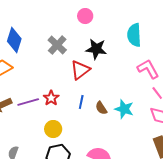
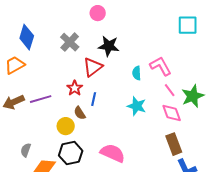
cyan semicircle: (134, 35) -> (137, 73), moved, size x0.6
red star: (51, 98) -> (75, 88), moved
brown semicircle: (101, 108) -> (80, 113), moved

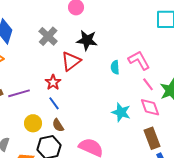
blue line: (94, 99) -> (54, 103), moved, turned -48
cyan star: (137, 106) -> (121, 112), moved
brown semicircle: (80, 113) -> (58, 125), moved
yellow circle: (66, 126) -> (33, 123), moved

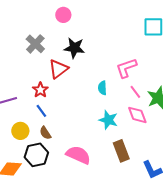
pink L-shape: (139, 60) -> (126, 68), turned -80
cyan semicircle: (115, 67) -> (102, 88), moved
brown rectangle: (152, 138) -> (121, 151), moved

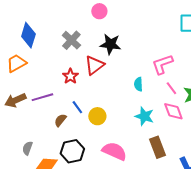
red star: (40, 90) -> (70, 76), moved
yellow circle: (20, 131) -> (97, 116), moved
brown semicircle: (45, 133) -> (60, 120), moved, turned 72

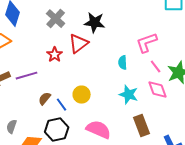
blue line: (77, 107) -> (62, 105), moved

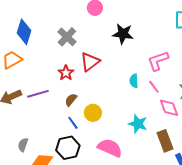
black star: (95, 23) -> (123, 34), moved
pink line: (156, 67) -> (154, 87), moved
cyan star: (129, 95) -> (138, 124), moved
brown semicircle: (45, 99) -> (71, 100), moved
brown rectangle: (142, 126) -> (165, 141), moved

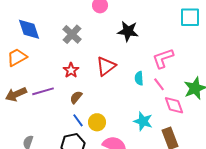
blue diamond: (24, 32) -> (29, 29), turned -35
red triangle: (90, 62) -> (106, 66), moved
yellow circle: (93, 113) -> (97, 122), moved

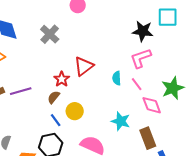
black star: (128, 31) -> (143, 31), moved
red star: (71, 70) -> (62, 79), moved
yellow circle: (97, 122) -> (75, 111), moved

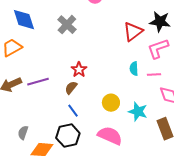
red triangle: (84, 66) -> (133, 32), moved
pink line: (137, 84) -> (154, 75), turned -56
yellow circle: (75, 111) -> (111, 103), moved

